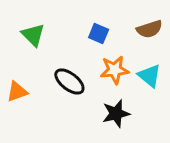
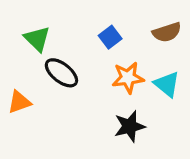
blue square: (99, 33) -> (110, 37), turned 30
black ellipse: (69, 81) -> (61, 73), moved

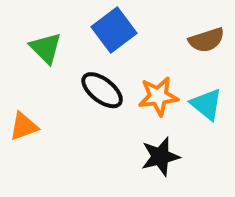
blue square: (110, 37) -> (114, 30), moved, size x1.5
black ellipse: (61, 73) -> (102, 90), moved

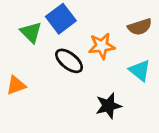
blue square: (114, 30) -> (61, 19), moved
orange star: (158, 96) -> (102, 46), moved

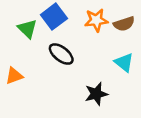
orange star: (102, 46) -> (96, 20), moved

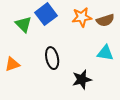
black ellipse: (61, 54) -> (52, 58), moved, turned 40
cyan triangle: (124, 62) -> (105, 53), turned -30

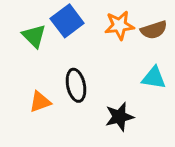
orange triangle: (12, 64) -> (40, 102), moved

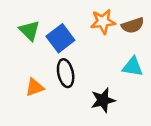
blue square: (67, 21) -> (60, 38), moved

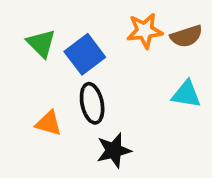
orange triangle: (35, 87) -> (49, 123), turned 36
black star: (103, 100) -> (114, 150), moved

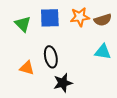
blue square: (85, 54) -> (50, 18), moved, turned 35

